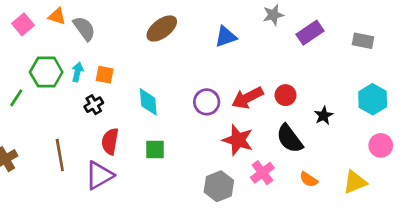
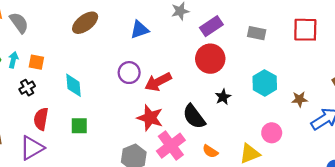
red circle: (286, 95) -> (210, 59), moved, size x1.6
purple circle: (207, 102) -> (129, 73), moved
pink circle: (381, 145) -> (272, 133), moved
pink cross: (262, 173) -> (171, 146), size x1.4

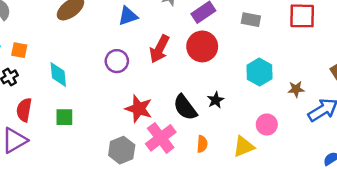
red arrow: (158, 82) -> (159, 49), moved, turned -36
black star: (223, 97) -> (216, 100), moved
orange semicircle: (210, 151) -> (202, 144), turned -119

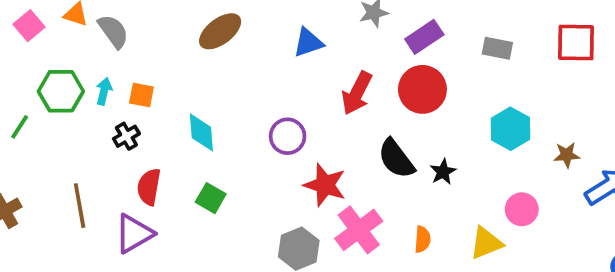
purple circle: (117, 61) -> (288, 136), moved
black semicircle: (185, 107) -> (396, 159), moved
green square: (64, 117) -> (211, 198), turned 30

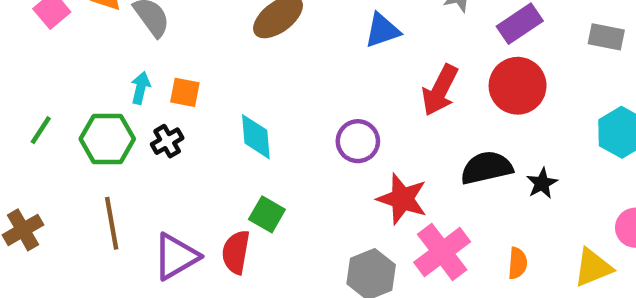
green hexagon: (61, 91) -> (107, 139), moved
black semicircle: (396, 159) -> (486, 168), turned 114
red semicircle: (149, 187) -> (236, 252), moved

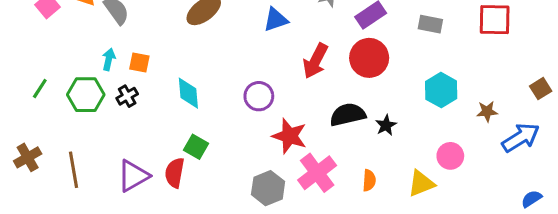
brown line: (112, 223) -> (74, 170), moved

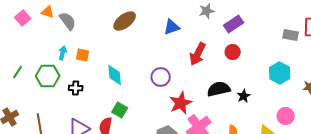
gray rectangle: (430, 24) -> (291, 35), moved
red circle: (369, 58) -> (233, 52), size x0.6
black cross: (127, 96) -> (76, 88), moved, turned 32
red star: (289, 136) -> (181, 103), turned 30

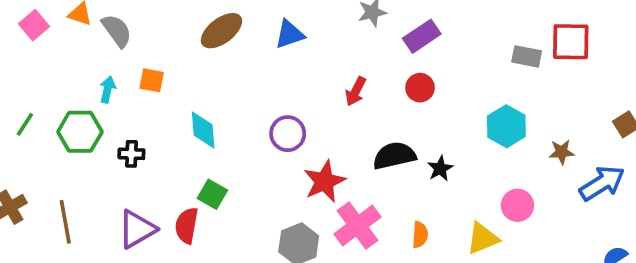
blue triangle: (172, 27) -> (290, 34), moved
red arrow: (198, 54) -> (356, 91), size x0.7
orange square: (83, 55) -> (152, 80), moved

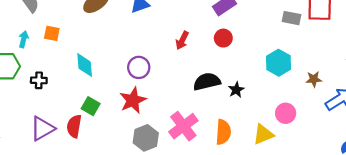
red star: (324, 181) -> (133, 100), moved
orange semicircle: (420, 235) -> (223, 132), size x1.5

